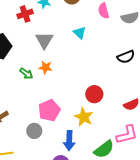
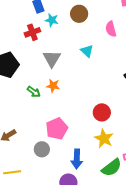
yellow star: (84, 117) -> (104, 138), moved

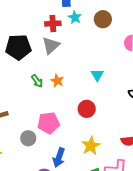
cyan triangle: (87, 51) -> (97, 75), moved
gray triangle: (52, 59) -> (51, 45), moved
red circle: (102, 112) -> (87, 109), moved

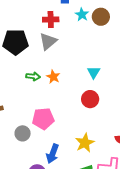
cyan star: (75, 17) -> (82, 15), moved
green arrow: (37, 81) -> (33, 76), turned -48
red circle: (87, 109) -> (90, 99), moved

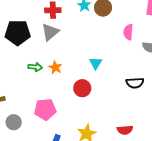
red circle: (90, 99) -> (82, 88), moved
gray circle: (23, 133) -> (14, 122), moved

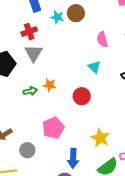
pink semicircle: (128, 32) -> (102, 39), moved
cyan triangle: (96, 63) -> (94, 67), moved

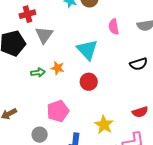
red cross: (29, 32) -> (27, 14), moved
cyan triangle: (94, 67) -> (87, 50), moved, size x1.6
gray circle: (27, 150) -> (40, 135), moved

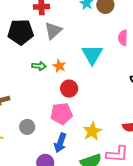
red circle: (89, 82) -> (69, 89), moved
pink pentagon: (58, 111) -> (61, 114), moved

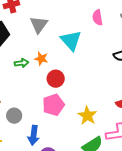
gray triangle: (53, 31) -> (39, 25), moved
gray circle: (27, 127) -> (14, 116), moved
blue arrow: (60, 143) -> (34, 135), moved

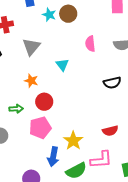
cyan triangle: (71, 40) -> (62, 65), size x0.6
green arrow: (21, 63) -> (16, 109), moved
blue arrow: (34, 135) -> (53, 157), moved

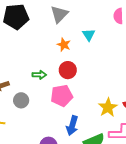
orange star: (31, 81) -> (64, 45), moved
yellow star: (73, 141) -> (108, 107), moved

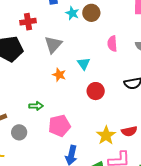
red circle: (68, 70) -> (96, 91), moved

